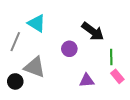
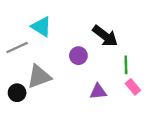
gray line: (15, 42) -> (17, 48), turned 42
gray triangle: (35, 67) -> (39, 76), turned -40

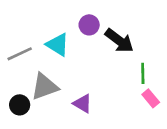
cyan triangle: (41, 27) -> (58, 45), moved
purple circle: (78, 56) -> (89, 25), moved
purple triangle: (98, 92) -> (83, 104), moved, turned 36

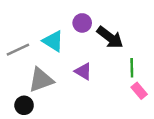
purple triangle: (83, 104) -> (83, 71), moved
black circle: (20, 105) -> (24, 105), moved

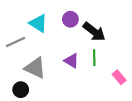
cyan triangle: (53, 41) -> (38, 23), moved
green line: (132, 68) -> (94, 58), moved
gray triangle: (41, 80) -> (35, 68), turned 45

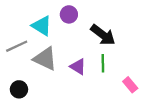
purple circle: (70, 19) -> (69, 14), moved
gray triangle: (35, 68) -> (45, 59), moved
black circle: (21, 90) -> (19, 89), moved

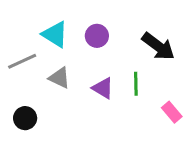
purple circle: (69, 14) -> (97, 36), moved
black arrow: (103, 35) -> (158, 46), moved
gray triangle: (45, 59) -> (59, 78), size x0.7

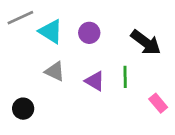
gray line: (22, 61) -> (20, 18), moved

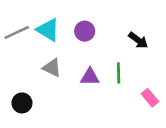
gray line: (20, 18) -> (17, 32), moved
black arrow: (146, 42) -> (138, 40), size x0.7
purple triangle: (95, 81) -> (90, 77), turned -30

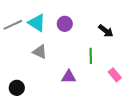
purple triangle: (90, 77) -> (69, 77), moved
black circle: (22, 103) -> (17, 88), moved

